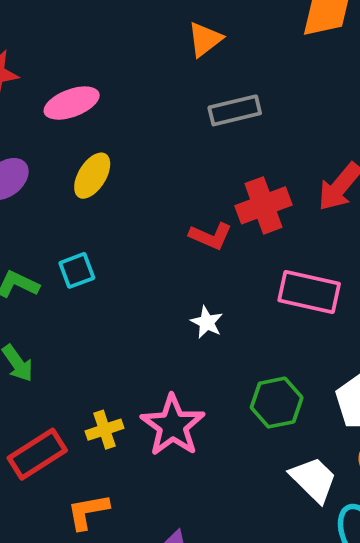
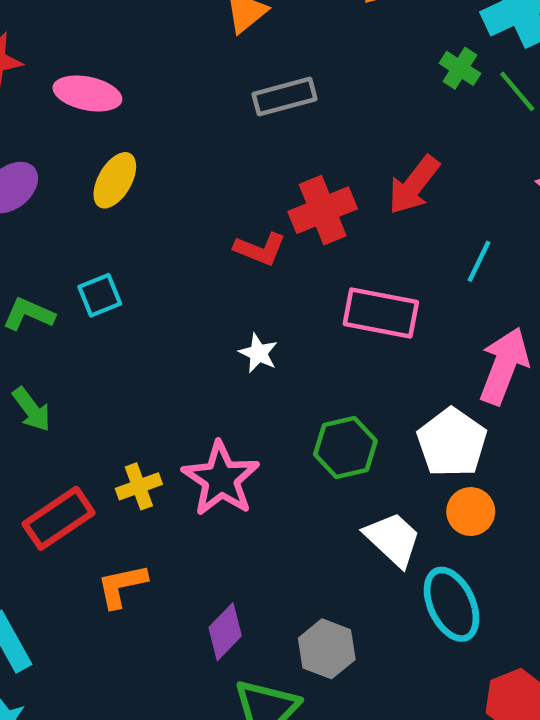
pink ellipse: (72, 103) -> (87, 93), turned 34

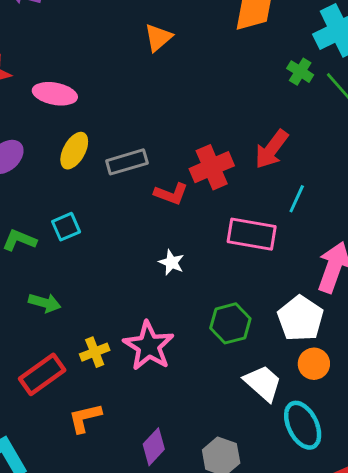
gray rectangle: (285, 97) -> (127, 162), moved
cyan line: (479, 261) -> (297, 199), moved
green arrow: (31, 409) -> (45, 303), moved, turned -36

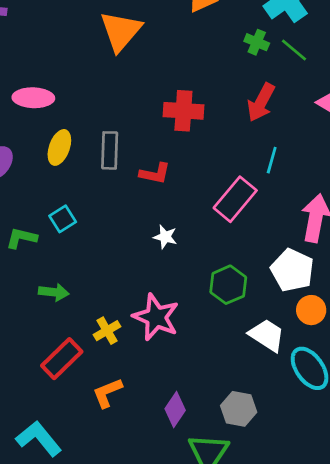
orange triangle: (158, 38) -> (121, 31), size x1.6
red arrow: (271, 149) -> (261, 102), moved
gray rectangle: (127, 162) -> (110, 150), turned -63
red cross: (212, 167) -> (183, 111), moved, turned 36
pink rectangle: (252, 234) -> (235, 199), turned -51

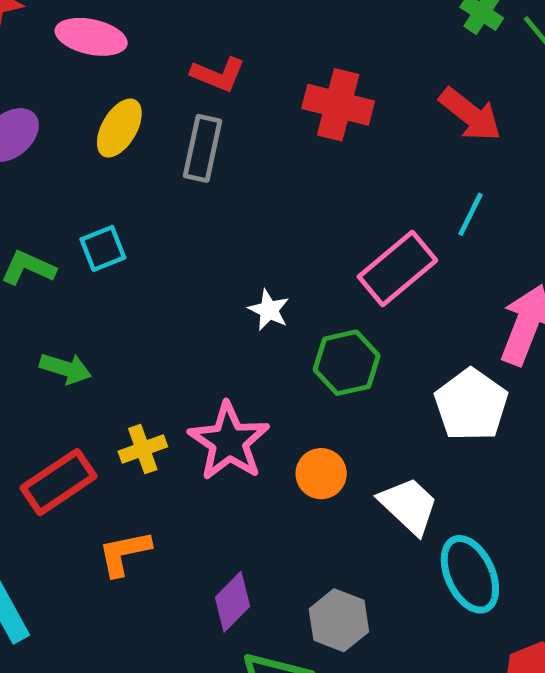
red arrow: (261, 102) -> (470, 114), turned -90
red L-shape: (155, 173) -> (218, 74), moved
green hexagon: (228, 285) -> (347, 363), moved
orange circle: (311, 310) -> (321, 474), moved

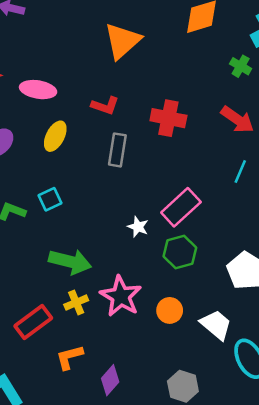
gray rectangle: (203, 148) -> (117, 150), moved
pink rectangle: (397, 269) -> (181, 207), moved
green arrow: (66, 368) -> (70, 262), moved, size x1.6
purple diamond: (233, 602) -> (110, 380), moved

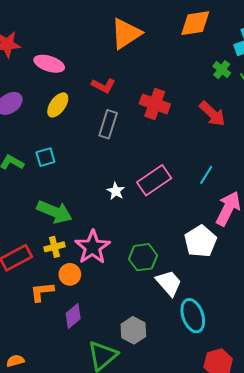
cyan line: (240, 172) -> (206, 175), moved
green hexagon: (180, 252) -> (143, 257), moved
orange circle: (170, 310) -> (70, 274), moved

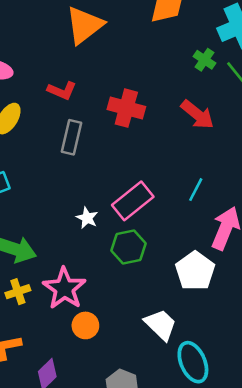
green hexagon: (143, 257) -> (128, 247), moved
orange circle: (70, 274) -> (85, 325), moved

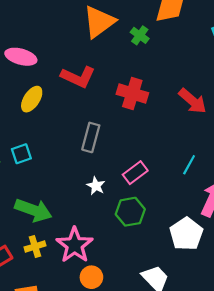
green cross: (205, 60) -> (140, 35), moved
red L-shape: (62, 91) -> (78, 77), size x1.4
gray rectangle: (71, 137) -> (91, 137), moved
pink rectangle: (133, 201) -> (135, 173), size x0.7

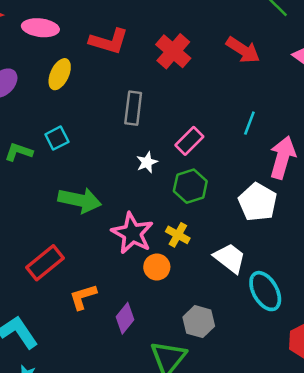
red cross: (132, 94) -> (173, 51), turned 32
white star: (96, 186) -> (147, 162), turned 30
yellow cross: (35, 246) -> (178, 235), moved, turned -36

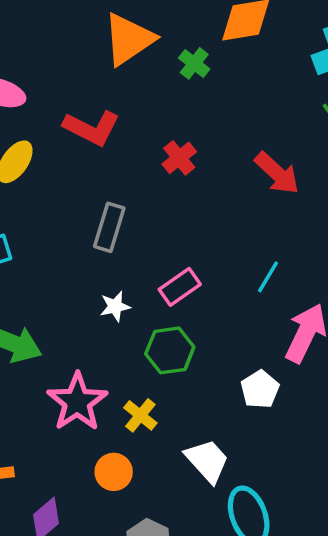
red cross: (173, 51) -> (179, 158), size x0.7
white pentagon: (258, 202) -> (260, 389), size x0.7
orange circle: (157, 267) -> (114, 472), moved

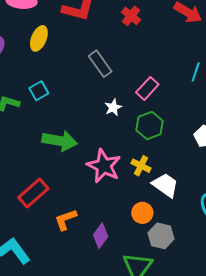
gray rectangle: (109, 227) -> (100, 64), turned -40
white trapezoid: (207, 461) -> (165, 185), moved
orange circle: (114, 472) -> (142, 213), moved

